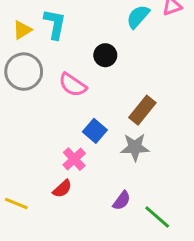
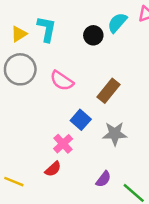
black circle: (105, 55) -> (93, 35), moved
brown rectangle: (142, 110) -> (108, 91), moved

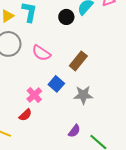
pink cross: (63, 144) -> (34, 95), moved
red semicircle: (53, 169) -> (25, 115), moved

